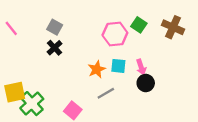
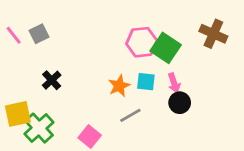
green square: (139, 25) -> (166, 48), moved, size x1.5
gray square: (55, 27) -> (39, 34), moved, turned 35
black cross: (55, 48) -> (52, 80), moved

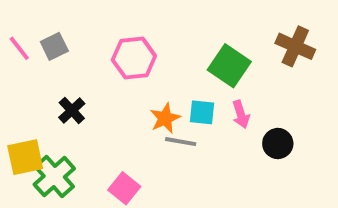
pink hexagon: (142, 42) -> (134, 58), moved
black circle: (180, 103) -> (278, 144), moved
gray line: (130, 115) -> (181, 142), moved, turned 40

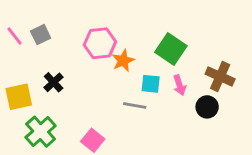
brown cross: (295, 46) -> (220, 77), moved
orange star: (165, 118) -> (123, 61), moved
yellow square: (25, 157) -> (19, 97), moved

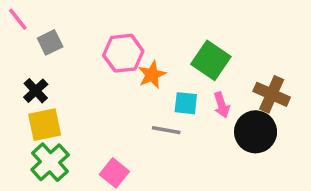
pink line: (14, 36) -> (18, 19), moved
black cross: (54, 82) -> (36, 91), moved
yellow square: (19, 97) -> (45, 125), moved
black circle: (207, 107) -> (256, 132), size x1.5

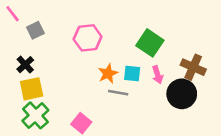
orange star: (152, 75) -> (108, 74), moved

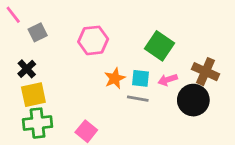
pink arrow: (158, 75) -> (168, 80), turned 90
gray line: (118, 93) -> (138, 99), moved
green cross: (35, 115) -> (38, 123), turned 36

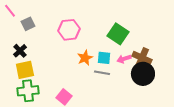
brown cross: (206, 72) -> (142, 58), moved

